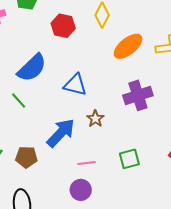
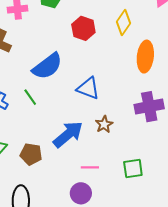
orange ellipse: (128, 46) -> (145, 57), turned -52

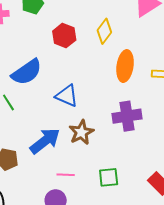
brown star: (104, 124) -> (81, 132), size x1.4

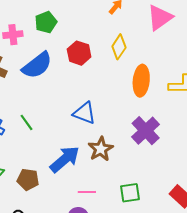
blue semicircle: (27, 72) -> (37, 65), moved
purple cross: (127, 116) -> (146, 131), turned -32

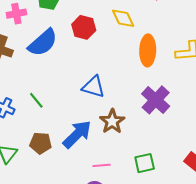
yellow diamond: (119, 47) -> (123, 18), turned -55
brown pentagon: (28, 179) -> (41, 143), moved

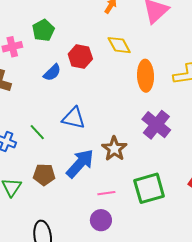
blue semicircle: (43, 43) -> (52, 73), moved, size x0.6
blue triangle: (93, 87) -> (74, 118), moved
green square: (145, 163) -> (149, 188), size x1.5

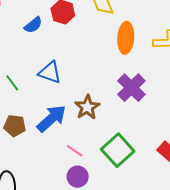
green square: (149, 188) -> (118, 150), turned -32
pink line: (106, 193) -> (75, 151), turned 36
purple circle: (101, 220) -> (78, 177), moved

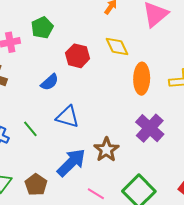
blue semicircle: (33, 25) -> (50, 82), moved
brown pentagon: (15, 126) -> (36, 185), moved, turned 30

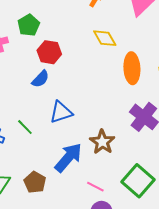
red hexagon: (78, 56) -> (49, 52), moved
blue triangle: (68, 117) -> (61, 112), turned -30

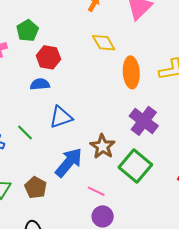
blue semicircle: (40, 79) -> (40, 84), turned -138
green square: (138, 181) -> (135, 166), moved

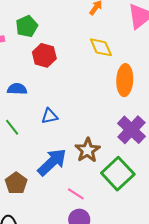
blue semicircle: (40, 84) -> (17, 89), moved
blue triangle: (61, 117) -> (50, 116), size x0.7

